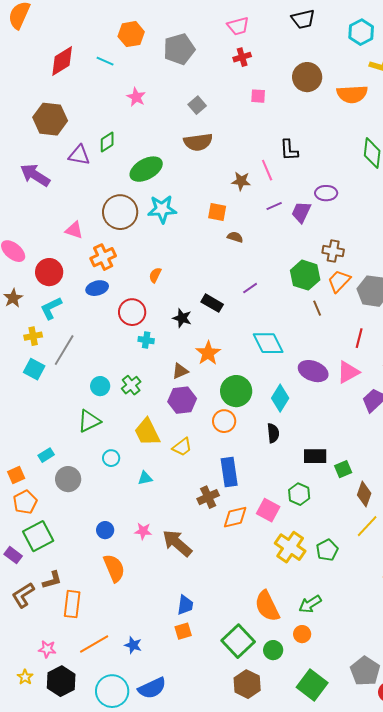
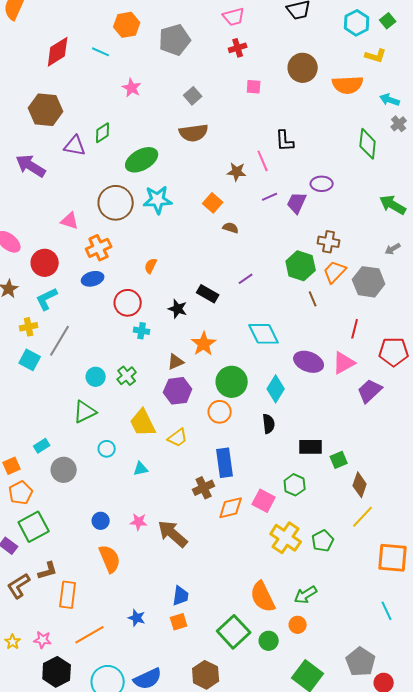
orange square: (217, 212) -> (213, 203), turned 30
blue star: (133, 645) -> (137, 618), moved
yellow star: (25, 677) -> (13, 642), moved
brown hexagon: (247, 684) -> (206, 675), moved

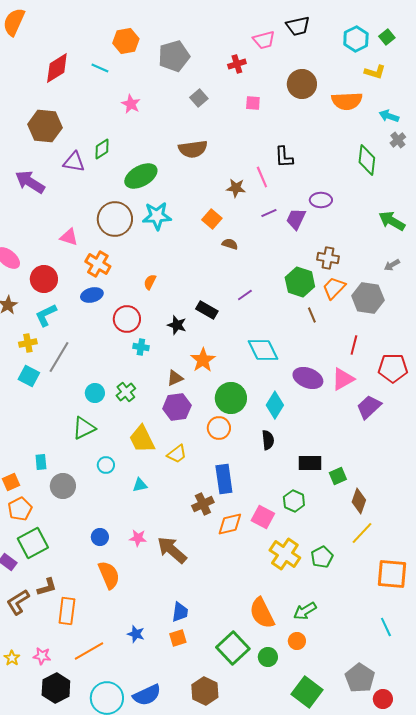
pink trapezoid: (234, 17) -> (264, 40), moved
gray square: (193, 96) -> (199, 98), moved
orange cross: (99, 248) -> (98, 264), turned -35
cyan rectangle: (42, 446) -> (41, 462), turned -63

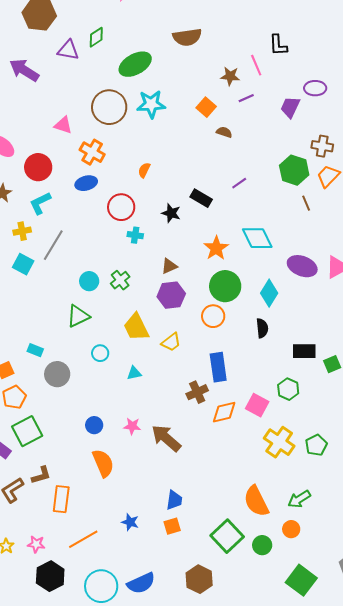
purple line: (269, 213) -> (246, 98), moved
orange star: (203, 360) -> (216, 248), moved
cyan rectangle: (41, 462) -> (35, 350), turned -63

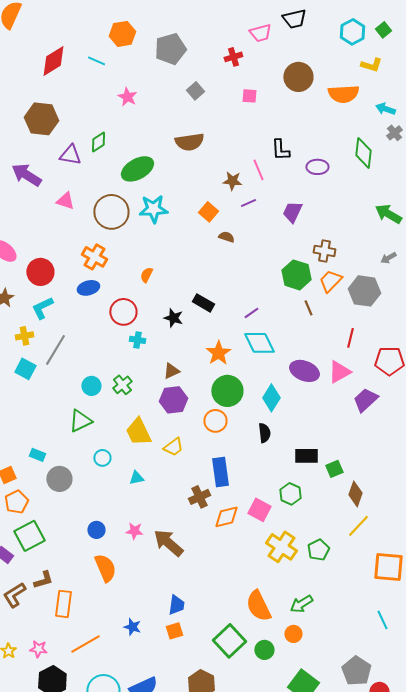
purple ellipse: (315, 88) -> (317, 167), moved
pink triangle: (63, 125) -> (65, 201), moved
purple line: (239, 183) -> (251, 313), moved

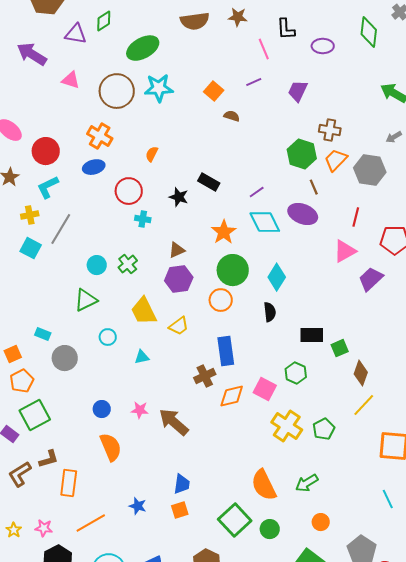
brown star: (232, 181) -> (238, 17), moved
purple ellipse: (304, 371) -> (303, 214), moved
orange circle: (293, 634) -> (321, 522), moved

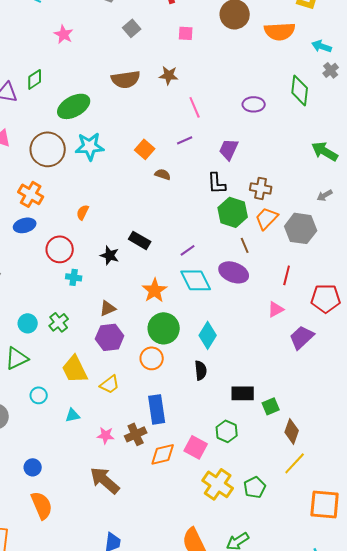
black L-shape: (286, 29) -> (217, 183), moved
pink triangle: (345, 251) -> (276, 309), size x0.7
pink star: (140, 410) -> (106, 435), moved

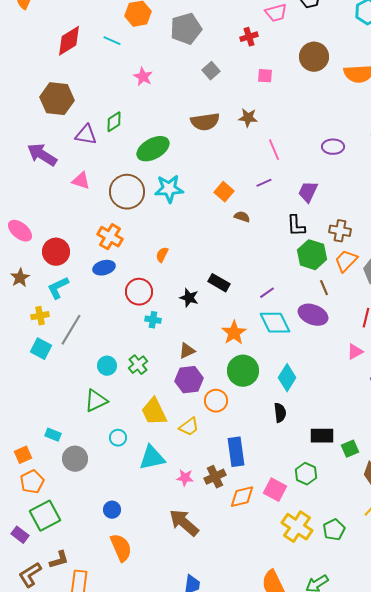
orange circle: (152, 358) -> (216, 401), moved
cyan triangle: (73, 415) -> (152, 458), size x1.8

